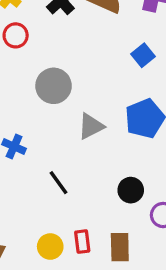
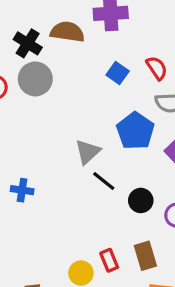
gray circle: (54, 86) -> (35, 79), moved
black line: (58, 183) -> (104, 181), moved

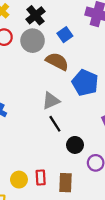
brown semicircle: (67, 32) -> (57, 61), moved
blue square: (118, 73) -> (65, 35), moved
blue pentagon: (135, 131) -> (85, 83), moved, turned -30

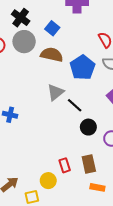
blue pentagon: (85, 83) -> (83, 67), turned 30
black line: (55, 124) -> (75, 105), moved
yellow circle: (19, 180) -> (48, 181), moved

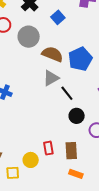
gray circle: (24, 42) -> (29, 37), moved
brown semicircle: (52, 55) -> (52, 54), moved

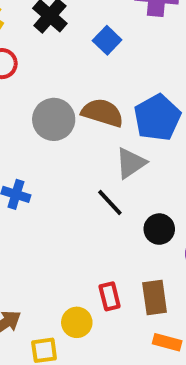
gray circle: (29, 37) -> (54, 119), moved
gray triangle: (51, 78) -> (131, 163), moved
black line: (67, 93) -> (110, 203), moved

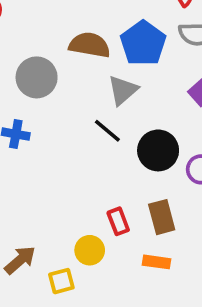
gray circle: (54, 119) -> (37, 77), moved
black circle: (159, 229) -> (158, 150), size x1.4
orange rectangle: (167, 342) -> (157, 262), moved

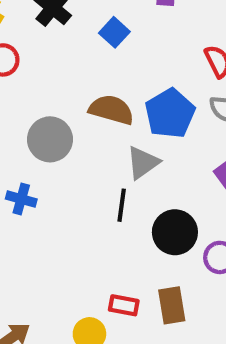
black line: (107, 131) -> (122, 205), turned 52
red rectangle: (118, 221) -> (124, 305), turned -64

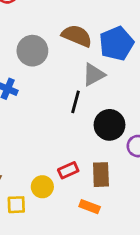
red rectangle: (124, 305) -> (68, 170), turned -42

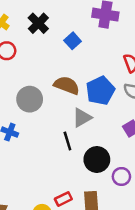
black line: (76, 102) -> (67, 141), turned -30

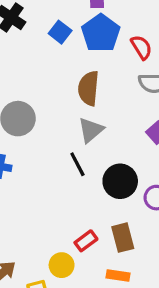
brown semicircle: (67, 85) -> (88, 88), moved, turned -95
blue pentagon: (100, 91) -> (101, 33), moved

